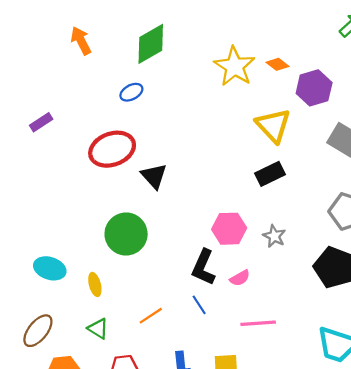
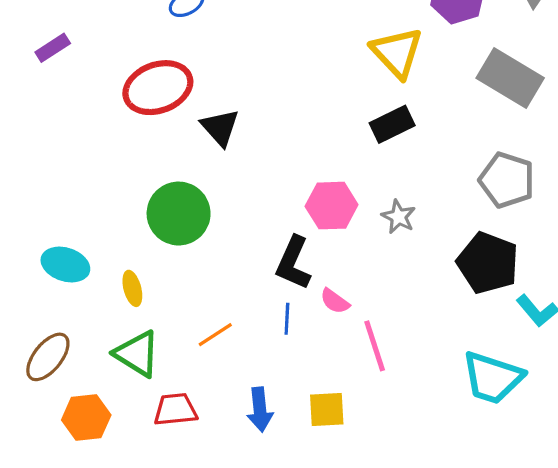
pink semicircle: (240, 278) -> (335, 301), moved, turned 66
blue line: (199, 305) -> (287, 319), turned 36
pink line: (258, 323) -> (375, 346), turned 76
green triangle: (98, 329) -> (137, 354), size x1.5

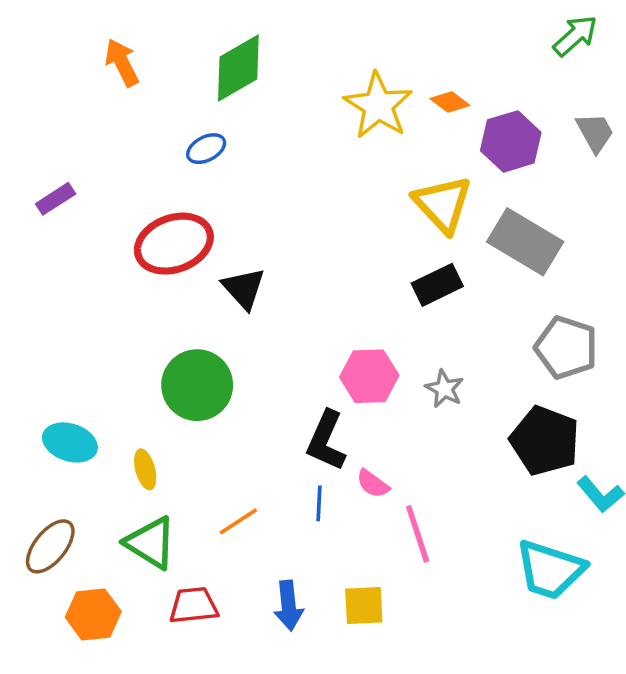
gray rectangle: (510, 78) -> (525, 242), moved

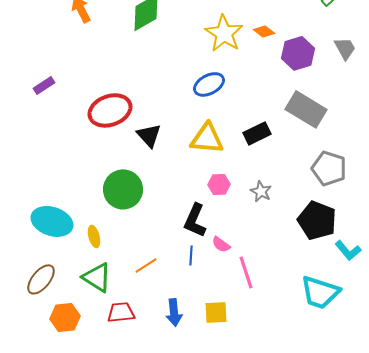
blue ellipse: (206, 149) -> (209, 84), moved, size x1.4
yellow triangle: (443, 204) -> (207, 138), moved, turned -42
pink hexagon: (369, 376) -> (219, 184), size x0.7
cyan ellipse: (70, 442) -> (52, 221), size x1.4

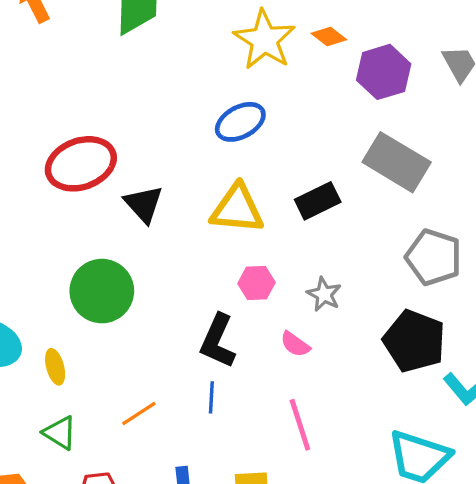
pink semicircle: (221, 244) -> (295, 344), moved
green triangle: (97, 277) -> (60, 433), size x0.7

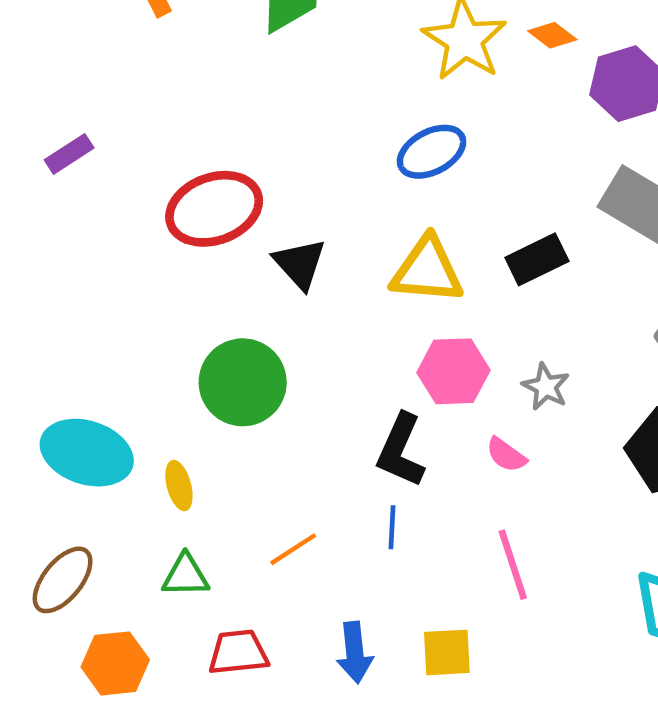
pink hexagon: (256, 283) -> (453, 371), size x1.4
green triangle: (60, 433) -> (186, 576), turned -33

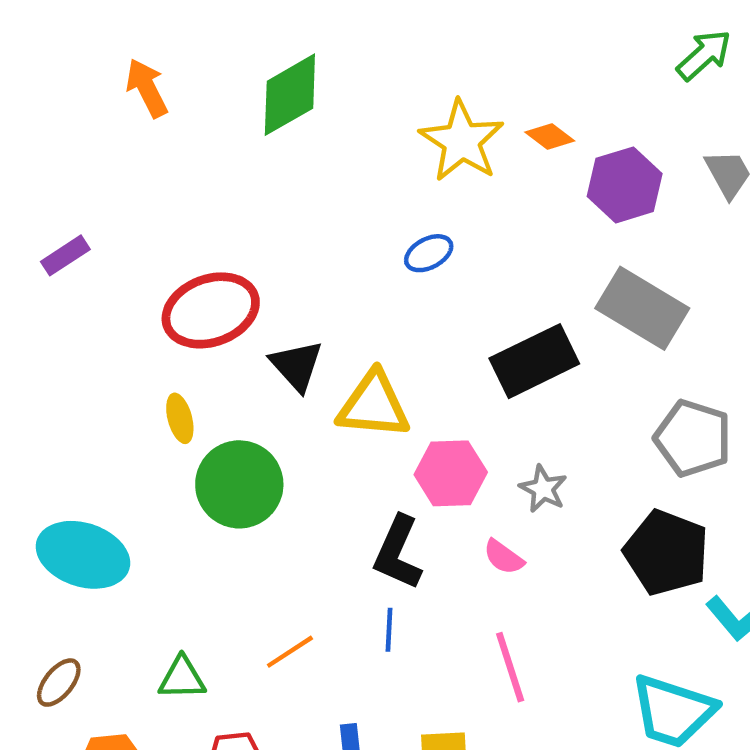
blue ellipse: (432, 152) -> (429, 253), size x0.7
black rectangle: (537, 259) -> (534, 361), size x1.4
yellow triangle: (427, 270) -> (374, 405), moved
yellow ellipse: (179, 486) -> (180, 418), moved
brown ellipse: (63, 580) -> (59, 683), size x0.7

